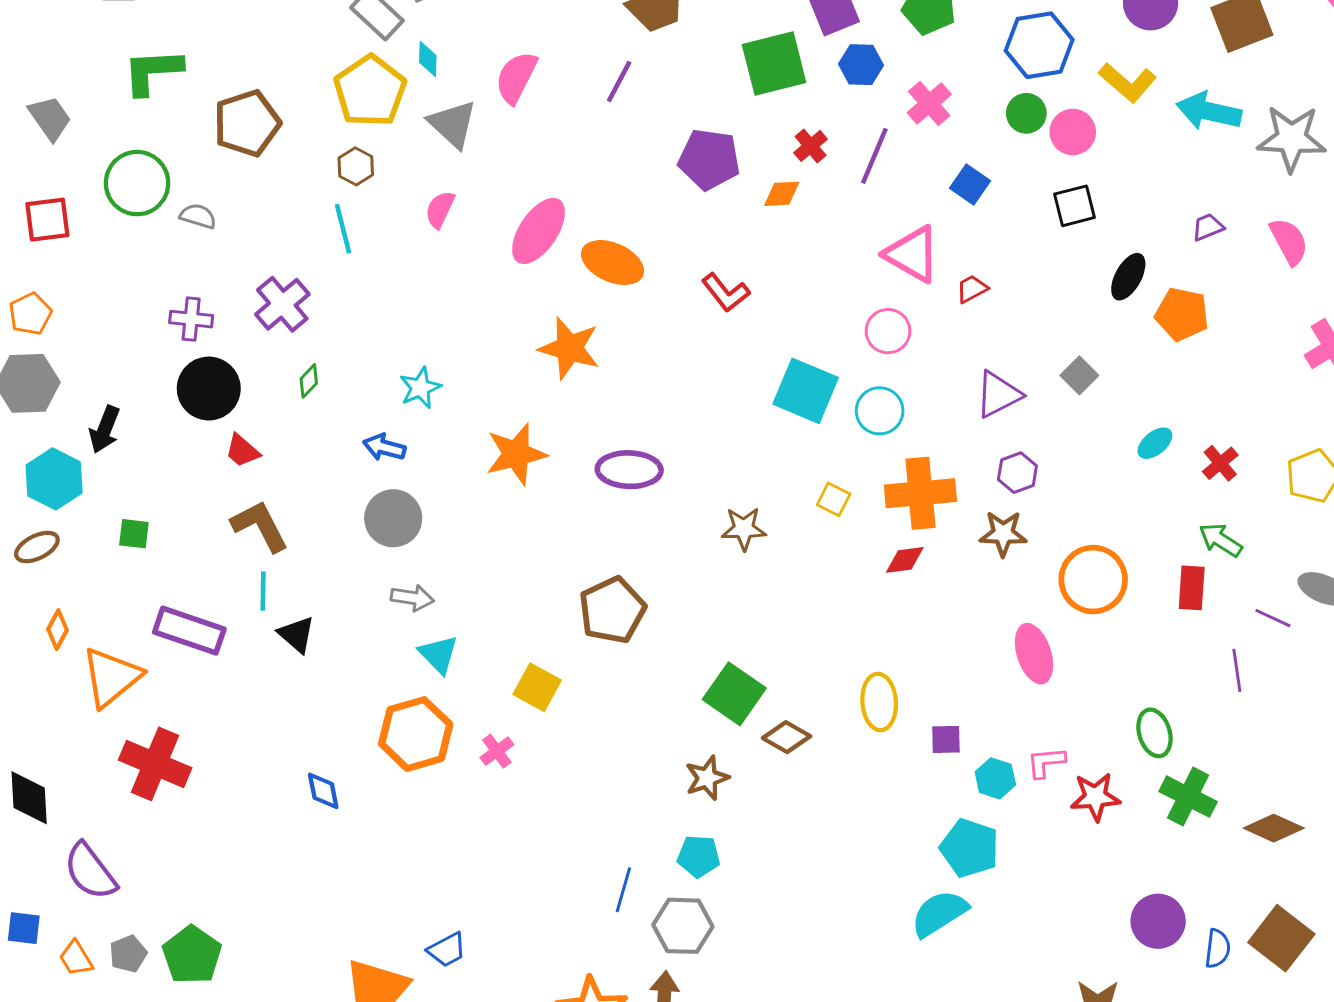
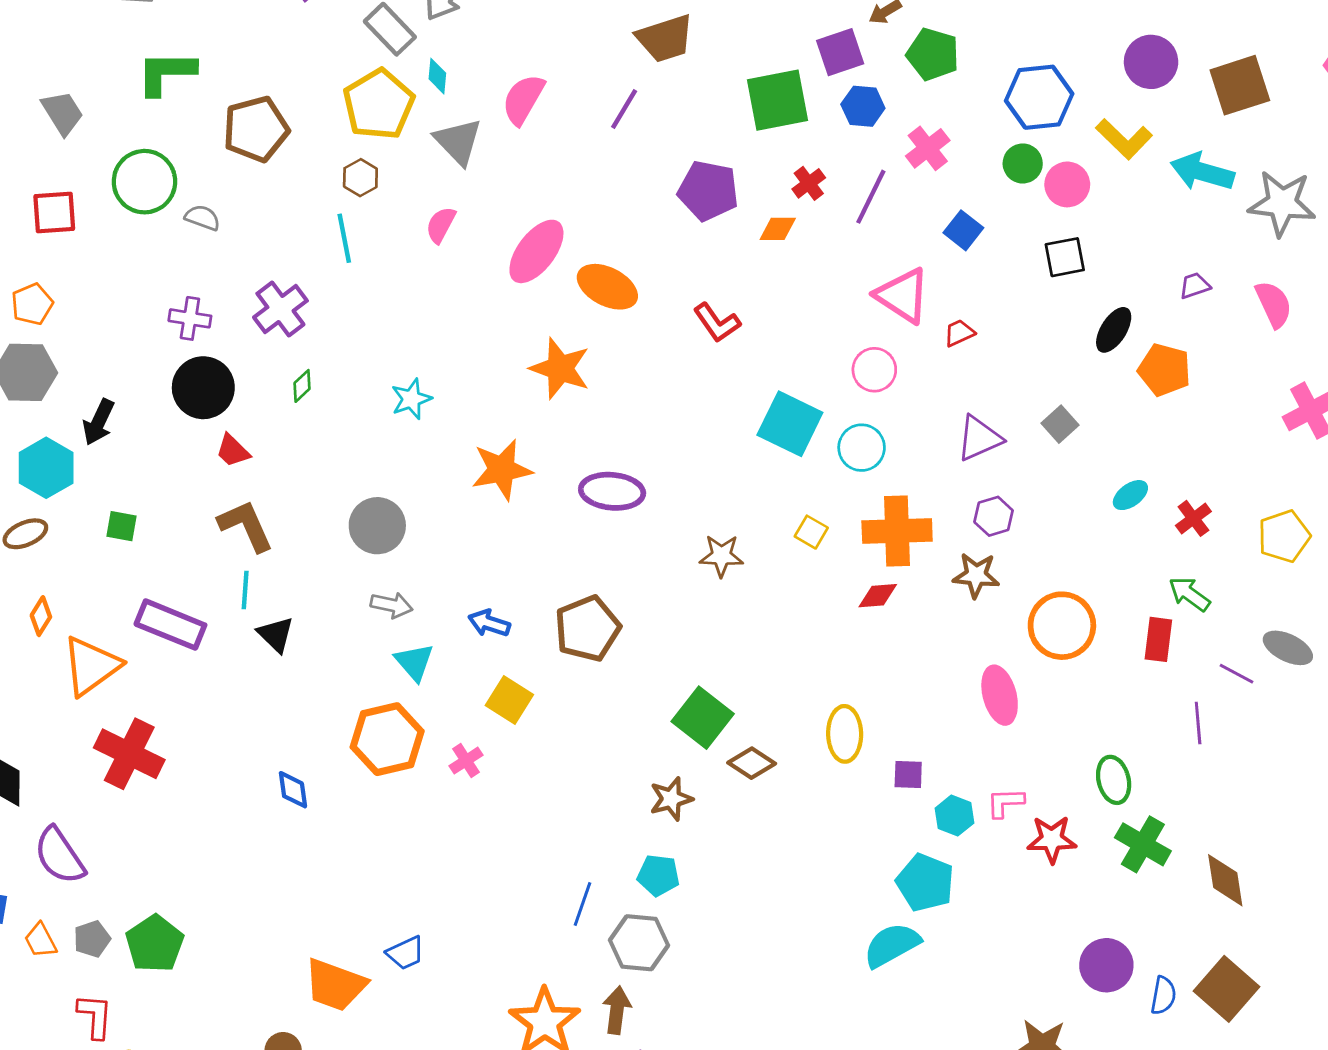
blue arrow: (384, 447) -> (489, 623), moved
brown diamond: (1274, 828) -> (1225, 880), turned 54

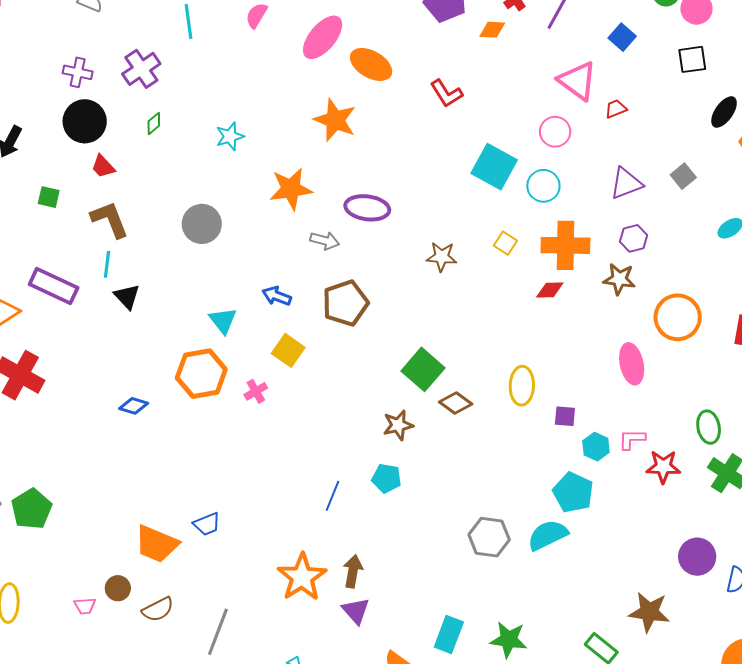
green square: (122, 526) -> (49, 197), moved
gray arrow: (392, 605) -> (325, 241), moved
blue diamond: (293, 790) -> (134, 406), turned -68
gray hexagon: (639, 943) -> (489, 537), moved

